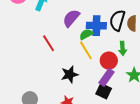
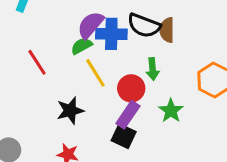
purple semicircle: (71, 18) -> (90, 25), moved
black semicircle: (117, 20) -> (144, 25), turned -85
green semicircle: (86, 34) -> (82, 46), moved

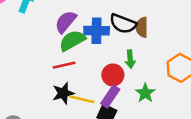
purple semicircle: (90, 25) -> (66, 22), moved
green semicircle: (82, 46) -> (72, 41), size x1.5
red line: (37, 62) -> (64, 65), moved, turned -70
yellow line: (95, 73) -> (82, 99), moved, turned -45

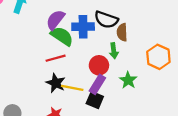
brown semicircle: (142, 27) -> (122, 32), moved
green semicircle: (72, 41) -> (62, 36), turned 65
black star: (63, 93) -> (56, 83), turned -30

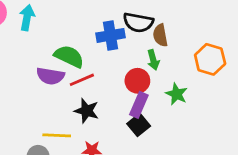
purple semicircle: (55, 20) -> (50, 76), moved, turned -110
green semicircle: (62, 36) -> (69, 56), moved
yellow line: (72, 88) -> (57, 135), moved
black square: (95, 100) -> (139, 125), turned 36

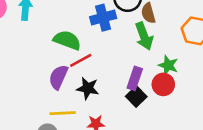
green arrow: (153, 60) -> (144, 36), size x1.5
purple semicircle: (50, 76) -> (58, 77), moved, turned 110
red circle: (137, 81) -> (163, 84), moved

